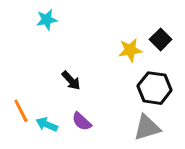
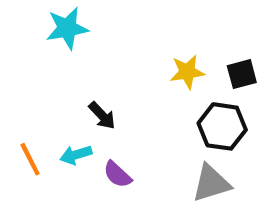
cyan star: (47, 20) -> (67, 28), size x1.4
black square: (161, 39) -> (242, 74), moved, turned 30
cyan arrow: (47, 124) -> (76, 155), moved, turned -40

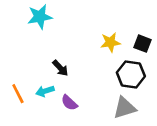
black square: (242, 74) -> (142, 44), turned 36

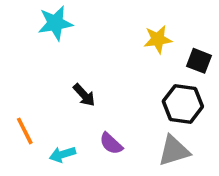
yellow star: (110, 42) -> (158, 39), moved
cyan arrow: (45, 91) -> (62, 154), moved
purple semicircle: (69, 103) -> (111, 144), moved

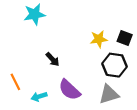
yellow star: (158, 39) -> (99, 39), moved
purple semicircle: (111, 144) -> (69, 90), size x1.5

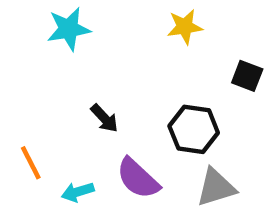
yellow star: (99, 39) -> (185, 27), moved
black hexagon: (115, 65) -> (194, 129), moved

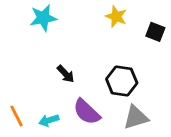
yellow star: (185, 27) -> (116, 16), turned 30
black square: (247, 76) -> (155, 32), moved
orange line: (31, 163) -> (17, 116), moved

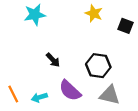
gray triangle: (136, 117) -> (110, 95), turned 30

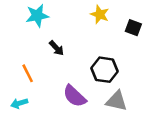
black arrow: (53, 60) -> (56, 48), moved
orange line: (13, 94) -> (28, 73), moved
cyan arrow: (39, 97) -> (19, 103), moved

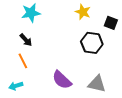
black arrow: (56, 48) -> (26, 40), moved
black hexagon: (105, 70) -> (92, 43), moved

